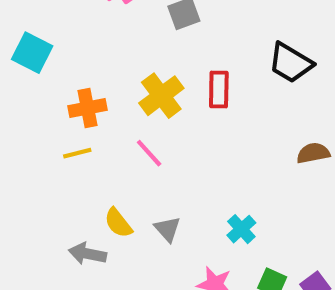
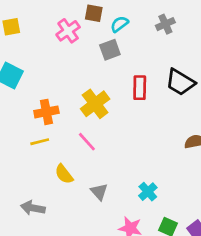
red rectangle: (219, 90) -> (140, 88), moved
yellow semicircle: (118, 223) -> (64, 174), moved
gray arrow: (87, 254) -> (33, 208), moved

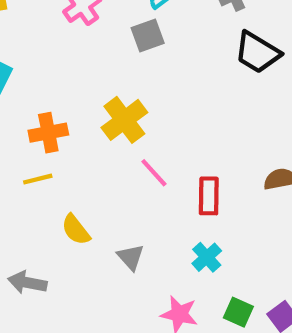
black trapezoid: (180, 82) -> (257, 52), moved
red rectangle: (140, 88) -> (209, 196), moved
pink line: (87, 142) -> (154, 173), moved

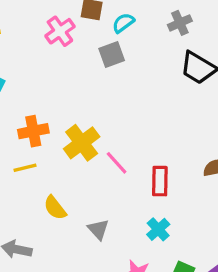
yellow cross: (124, 120) -> (82, 143), moved

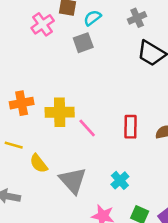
yellow cross: (82, 143) -> (60, 112), turned 36
yellow line: (25, 168) -> (14, 145), moved, turned 30
red rectangle: (160, 181) -> (130, 127), moved
gray triangle: (98, 229) -> (73, 180), size x1.6

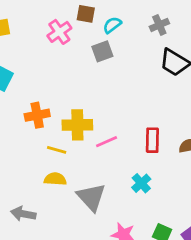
pink line: (87, 128) -> (107, 142), turned -72
yellow line: (14, 145) -> (57, 150), moved
yellow semicircle: (39, 163) -> (55, 179), turned 132
cyan cross: (120, 180) -> (141, 183), moved

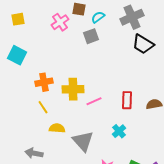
gray cross: (159, 25) -> (132, 17), size x1.6
yellow line: (57, 150) -> (43, 107), moved, turned 40

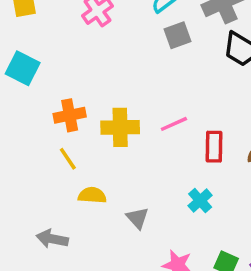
gray square: (91, 36) -> (177, 35), moved
pink line: (94, 101) -> (174, 124), moved
gray triangle: (83, 141) -> (137, 218), size x0.6

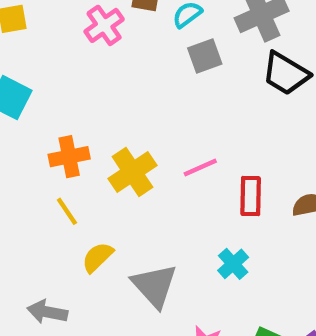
yellow cross: (120, 127) -> (133, 172), turned -33
yellow semicircle: (92, 195) -> (98, 257), turned -48
gray triangle: (137, 218) -> (154, 286), size x1.6

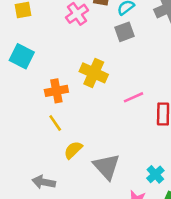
gray square: (205, 56) -> (125, 32), moved
yellow cross: (133, 172) -> (94, 73), moved, turned -32
cyan cross: (233, 264) -> (155, 174), moved

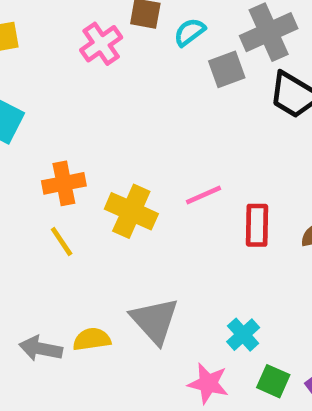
gray square: (125, 32) -> (227, 69), moved
yellow cross: (94, 73) -> (131, 211), moved
yellow semicircle: (73, 150) -> (92, 339), moved, turned 36

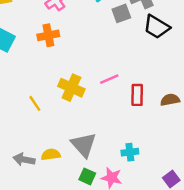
orange cross: (64, 183) -> (48, 35), moved
cyan cross: (243, 335) -> (130, 152), turned 35
green square: (273, 381) -> (87, 176), moved

